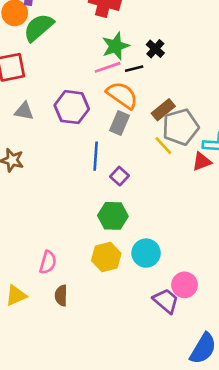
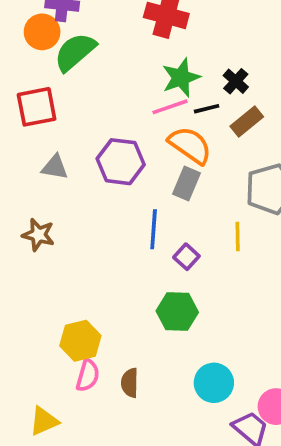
brown rectangle: (163, 110) -> (247, 121), moved
yellow line: (163, 146) -> (238, 237), moved, turned 42
cyan circle: (146, 253) -> (214, 383), moved
yellow hexagon: (106, 257) -> (80, 341), moved
brown semicircle: (61, 295) -> (130, 383), moved

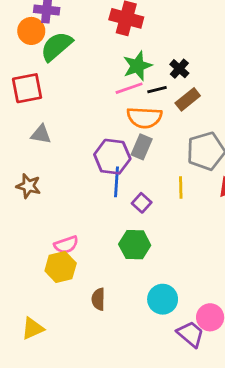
orange semicircle: (190, 145) -> (144, 118), turned 148
purple hexagon: (121, 162) -> (112, 157), moved
pink semicircle: (88, 375) -> (66, 245), moved, turned 55

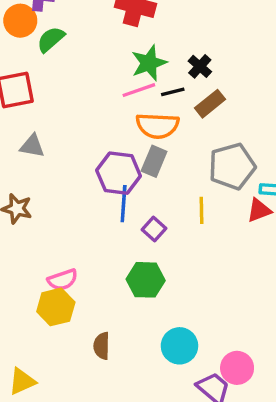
green semicircle: (56, 46) -> (51, 39), size x0.7

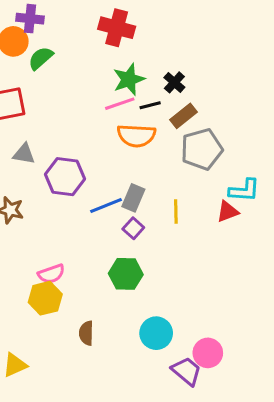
gray rectangle: (154, 161) -> (133, 198), moved
gray pentagon: (232, 166) -> (202, 149), moved
purple hexagon: (119, 173) -> (65, 177), moved
blue line: (124, 204) -> (106, 206), turned 64

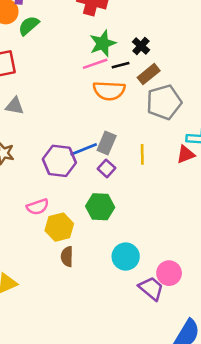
purple hexagon: (65, 177) -> (59, 161), moved
yellow hexagon: (45, 298) -> (59, 227), moved

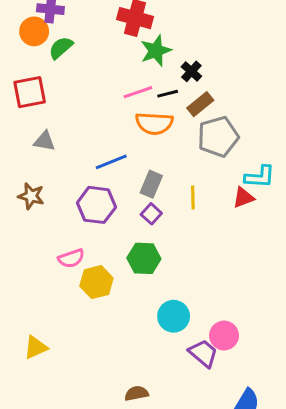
green star: (103, 43) -> (156, 51), moved
blue line: (84, 149) -> (111, 162), moved
brown semicircle: (67, 257) -> (136, 393), moved, turned 78

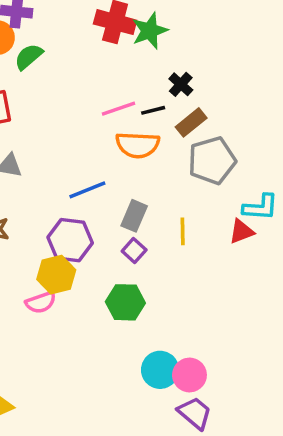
green star: (156, 51) -> (150, 31), moved
yellow hexagon: (96, 282) -> (56, 275), moved
pink circle: (224, 336) -> (189, 375), moved

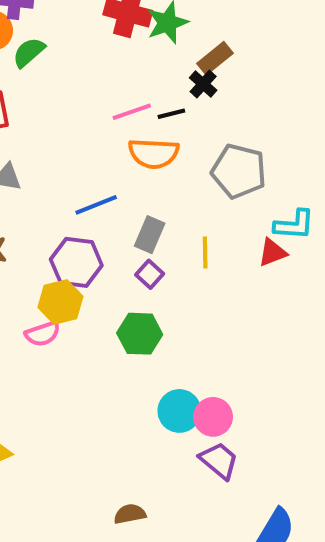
brown rectangle: (191, 122) -> (215, 58), moved
gray pentagon: (212, 160) -> (239, 171), turned 30

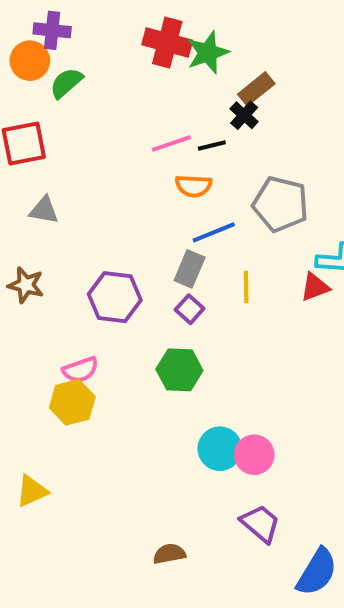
orange semicircle: (154, 153) -> (194, 186), size x0.7
blue line: (96, 205) -> (214, 232), moved
yellow hexagon: (60, 302) -> (72, 402), moved
purple trapezoid: (219, 461) -> (260, 523), moved

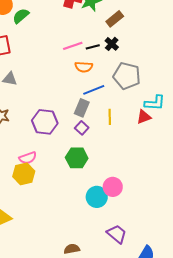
black cross: (244, 115) -> (112, 44), moved
pink circle: (254, 455) -> (113, 187), moved

